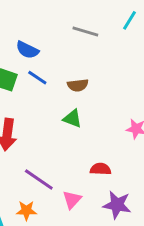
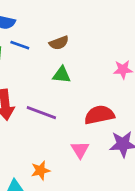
red semicircle: (101, 169) -> (99, 115), size x1.5
purple line: (39, 180) -> (41, 113), moved

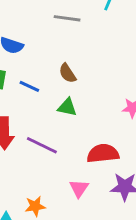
brown semicircle: (59, 43) -> (67, 73), turned 72
blue line: (20, 45) -> (29, 86), moved

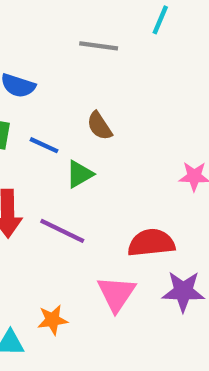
green triangle: (67, 107) -> (80, 174), moved, turned -42
pink triangle: (79, 188) -> (116, 294), size x1.4

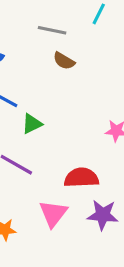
brown semicircle: (99, 126) -> (64, 61), moved, turned -30

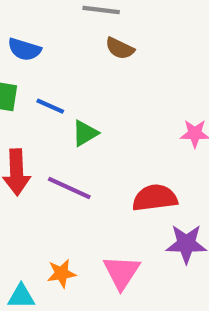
pink triangle: (53, 214) -> (122, 272), moved

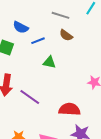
blue line: (50, 106) -> (38, 41), moved, turned -56
green triangle: (85, 133) -> (49, 62), moved, turned 32

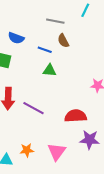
brown semicircle: (66, 35) -> (63, 41), turned 32
blue line: (38, 41) -> (45, 50), moved, turned 48

